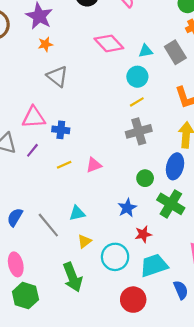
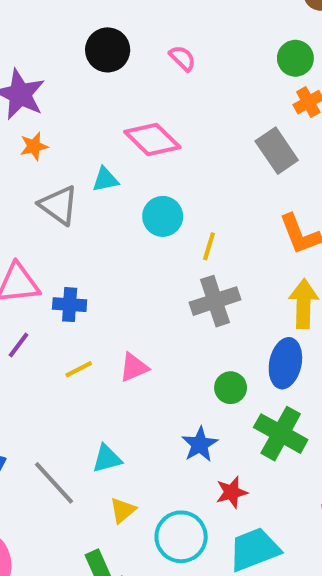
cyan triangle: (146, 51) -> (105, 180), moved
cyan circle: (137, 77) -> (163, 216), moved
yellow line: (137, 102) -> (209, 246), turned -40

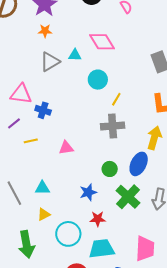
gray triangle: (59, 205) -> (50, 62), turned 40
yellow line: (79, 369) -> (31, 141), moved

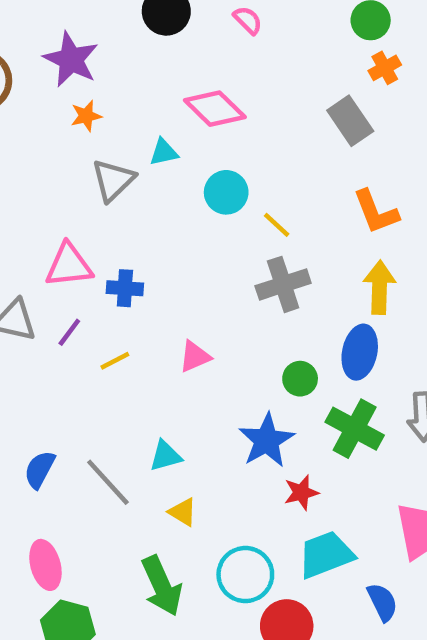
yellow line: (116, 99) -> (277, 225), turned -64
blue star: (88, 192) -> (267, 440), size x1.4
yellow triangle: (44, 214) -> (183, 512), turned -48
cyan circle: (68, 234) -> (245, 575), moved

